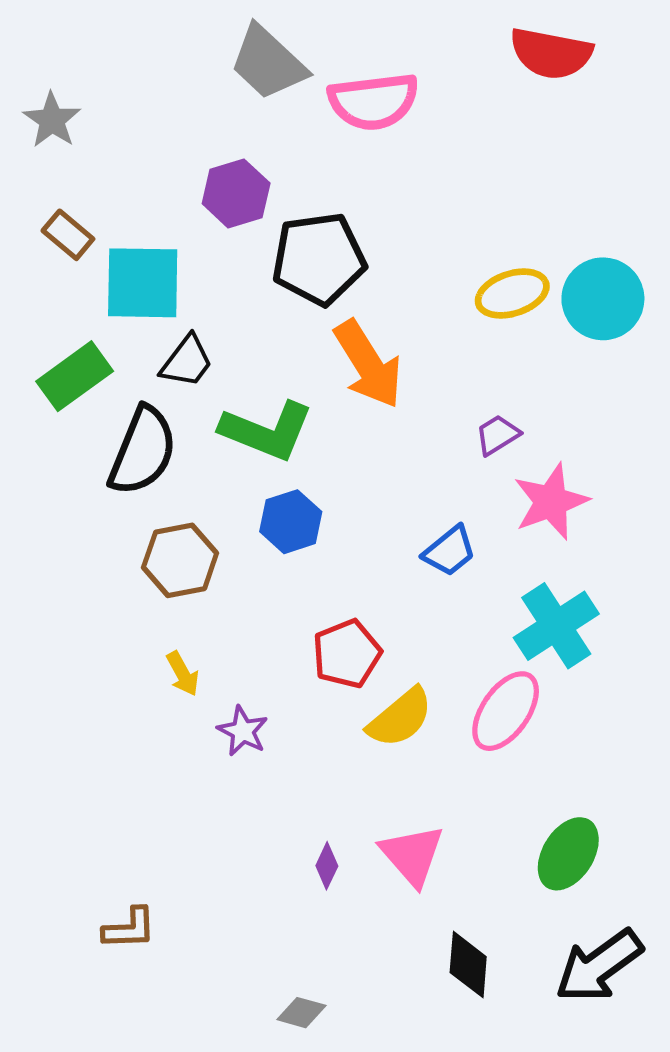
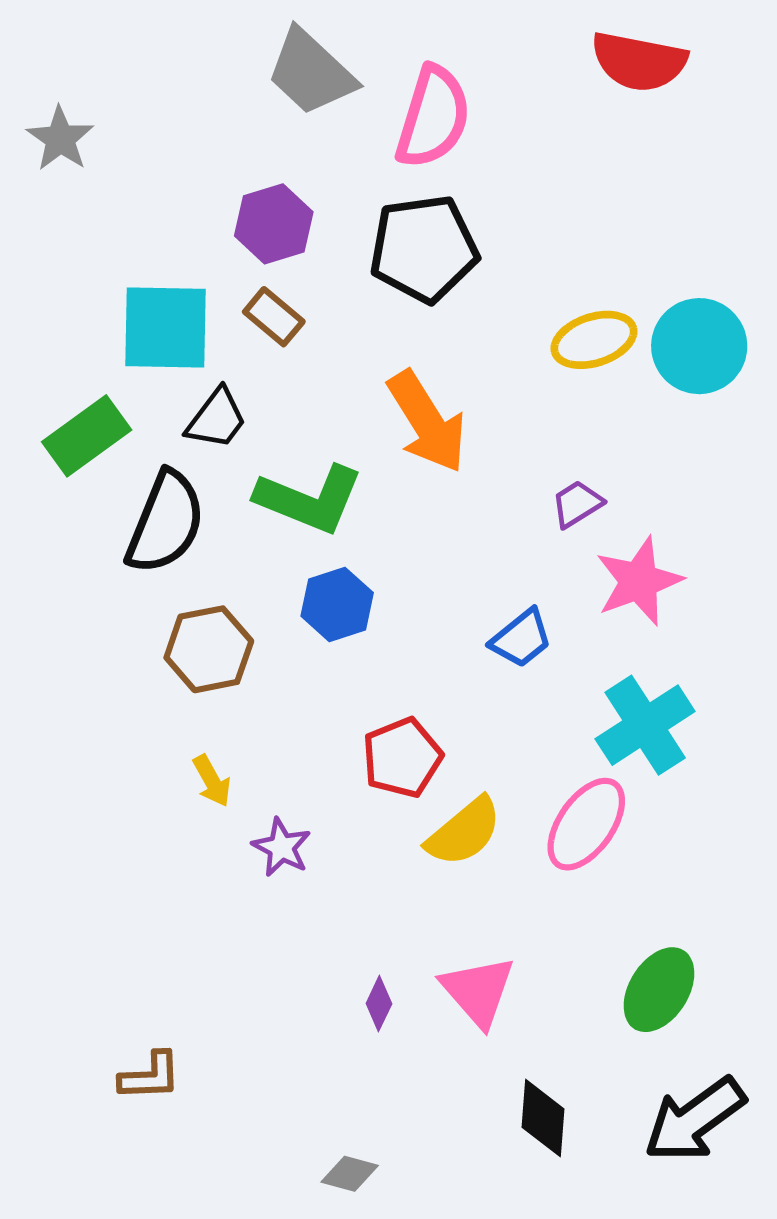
pink semicircle: (373, 101) -> (433, 117), turned -66
brown rectangle: (68, 235) -> (274, 317), moved
black pentagon: (319, 259) -> (424, 249), moved

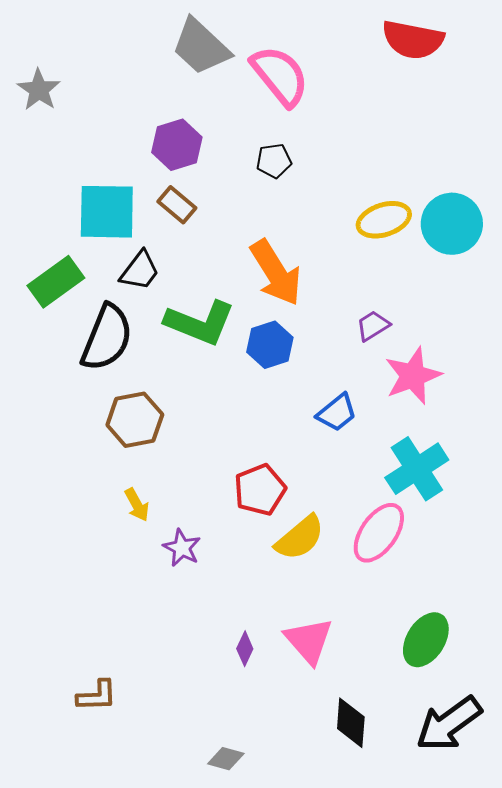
pink semicircle: (433, 117) -> (280, 76), turned -56
black pentagon: (424, 249) -> (274, 161), size x0.5
blue hexagon: (337, 604) -> (270, 345), moved

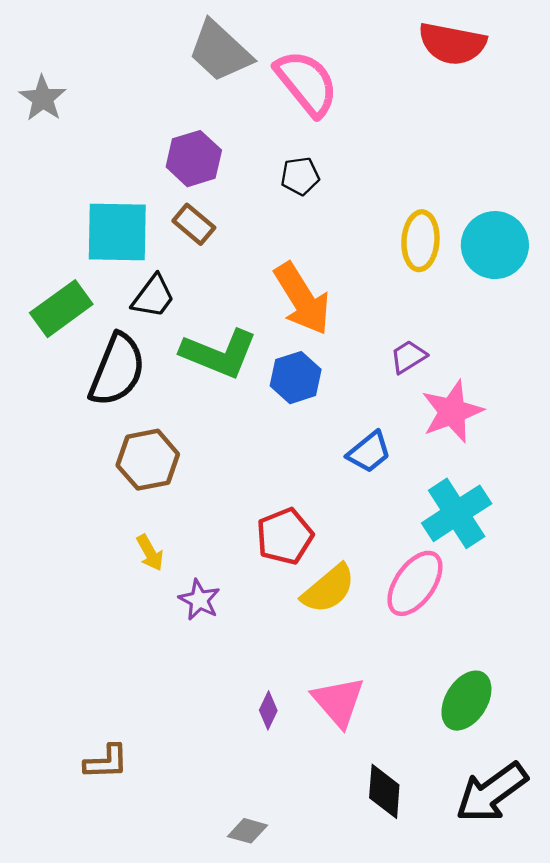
yellow ellipse: (384, 220) -> (420, 241), turned -68

